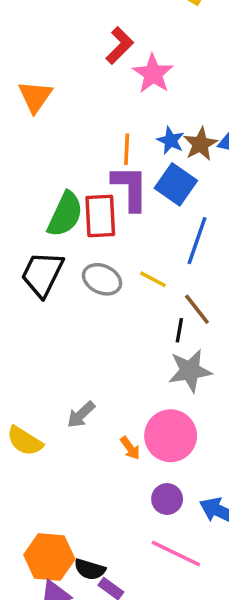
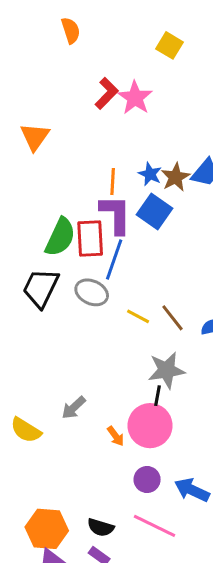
pink star: (153, 74) -> (135, 98), moved
blue line: (197, 241) -> (114, 259), moved
yellow line: (153, 279) -> (138, 316), moved
black line: (179, 330) -> (158, 396), moved
black semicircle: (90, 569) -> (101, 527), moved

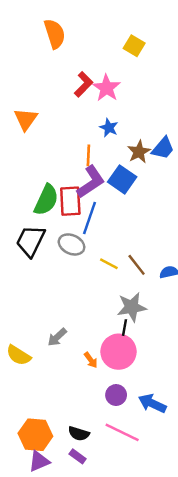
orange semicircle: (71, 30) -> (55, 34), size x1.4
blue star: (150, 174) -> (109, 128), moved
purple L-shape: (116, 215) -> (91, 182), turned 56

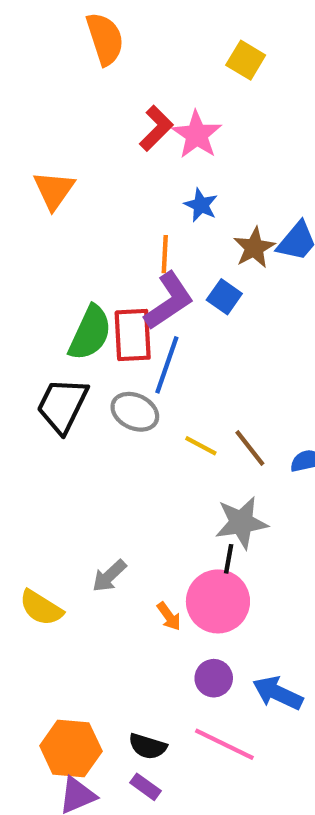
blue square: (122, 179) -> (224, 297), size x0.7

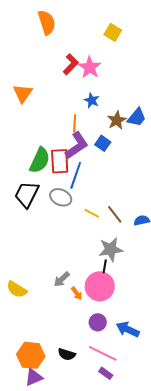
gray arrow: (109, 576) -> (62, 279), moved
purple rectangle: (146, 787) -> (106, 373), moved

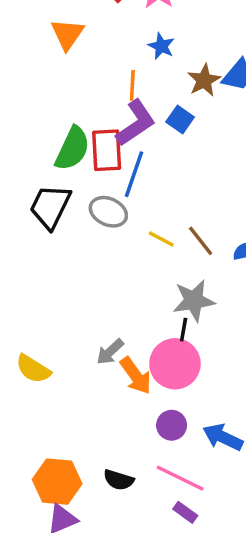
orange triangle: (23, 93) -> (67, 34), moved
orange arrow: (77, 293) -> (136, 376), size x1.6

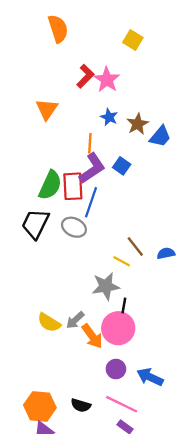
brown star: (204, 80) -> (138, 124), moved
yellow line: (161, 239) -> (122, 261), moved
gray star: (194, 301) -> (106, 286), moved
yellow semicircle: (33, 369) -> (49, 323), moved

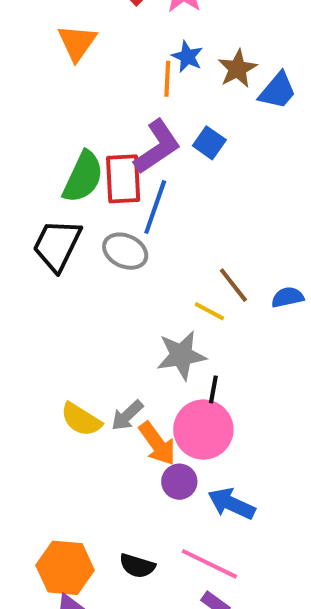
orange line: (90, 143) -> (167, 79), moved
purple circle: (116, 369) -> (179, 482), moved
blue arrow: (150, 377) -> (231, 504), moved

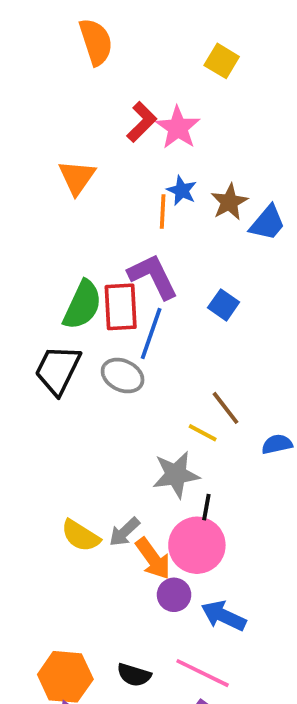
blue square: (209, 143) -> (224, 305), moved
purple L-shape: (157, 147) -> (153, 276), turned -82
blue semicircle: (288, 297) -> (277, 444), moved

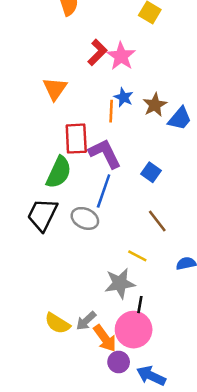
red rectangle: (121, 307) -> (76, 139), moved
brown line: (226, 408) -> (157, 221), moved

